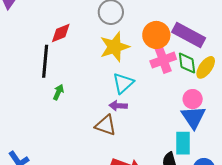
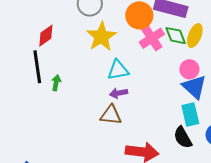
cyan triangle: (123, 83) -> (118, 70), turned 45
green arrow: (58, 92) -> (56, 83), moved

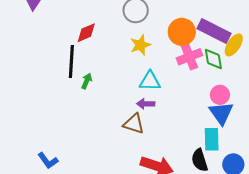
yellow ellipse: (195, 36) -> (234, 45), moved
yellow star: (101, 37) -> (140, 45), size x0.7

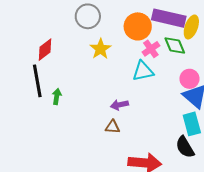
pink cross: (189, 57) -> (151, 49), size x0.7
cyan triangle: (150, 81) -> (143, 71), moved
brown triangle: (134, 124) -> (112, 127), size x0.7

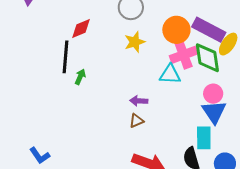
green diamond: (175, 46) -> (207, 58), size x1.4
pink cross: (151, 49) -> (184, 55), size x1.5
brown triangle: (112, 127) -> (136, 121), moved, turned -42

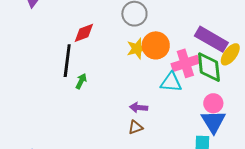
orange circle: (176, 30) -> (156, 45), moved

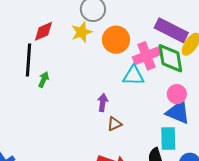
yellow star: (137, 49) -> (82, 32), moved
purple arrow: (139, 108) -> (103, 103), turned 96
blue triangle: (213, 122) -> (178, 112), turned -32
brown triangle: (136, 127) -> (114, 124), moved

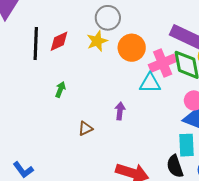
black line: (29, 60) -> (36, 43), moved
brown triangle: (114, 124) -> (85, 128), moved

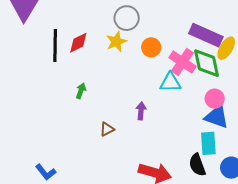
orange circle: (132, 48) -> (151, 47), size x0.7
pink cross: (163, 63) -> (182, 62), turned -32

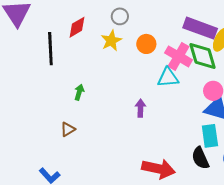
gray circle: (127, 18) -> (120, 16), size x0.7
red diamond: (78, 43) -> (77, 27), moved
brown triangle: (107, 129) -> (68, 129), moved

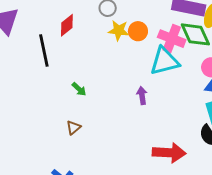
yellow star: (111, 41) -> (119, 31), moved, turned -30
cyan triangle: (168, 78) -> (164, 61), size x1.4
green arrow: (79, 92) -> (79, 89), turned 126

